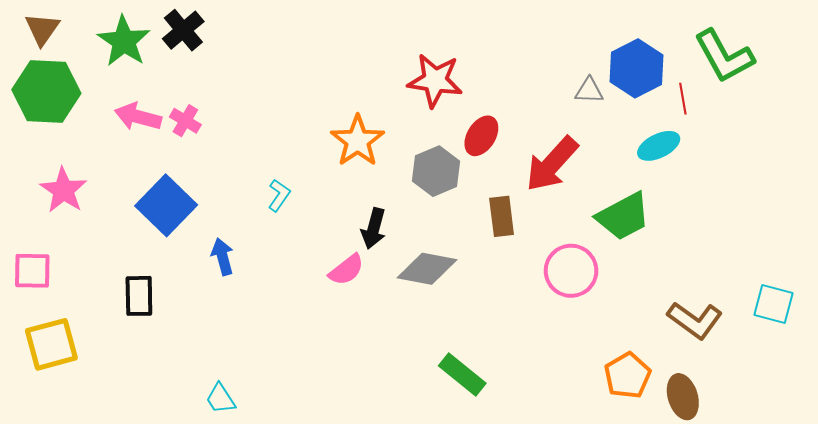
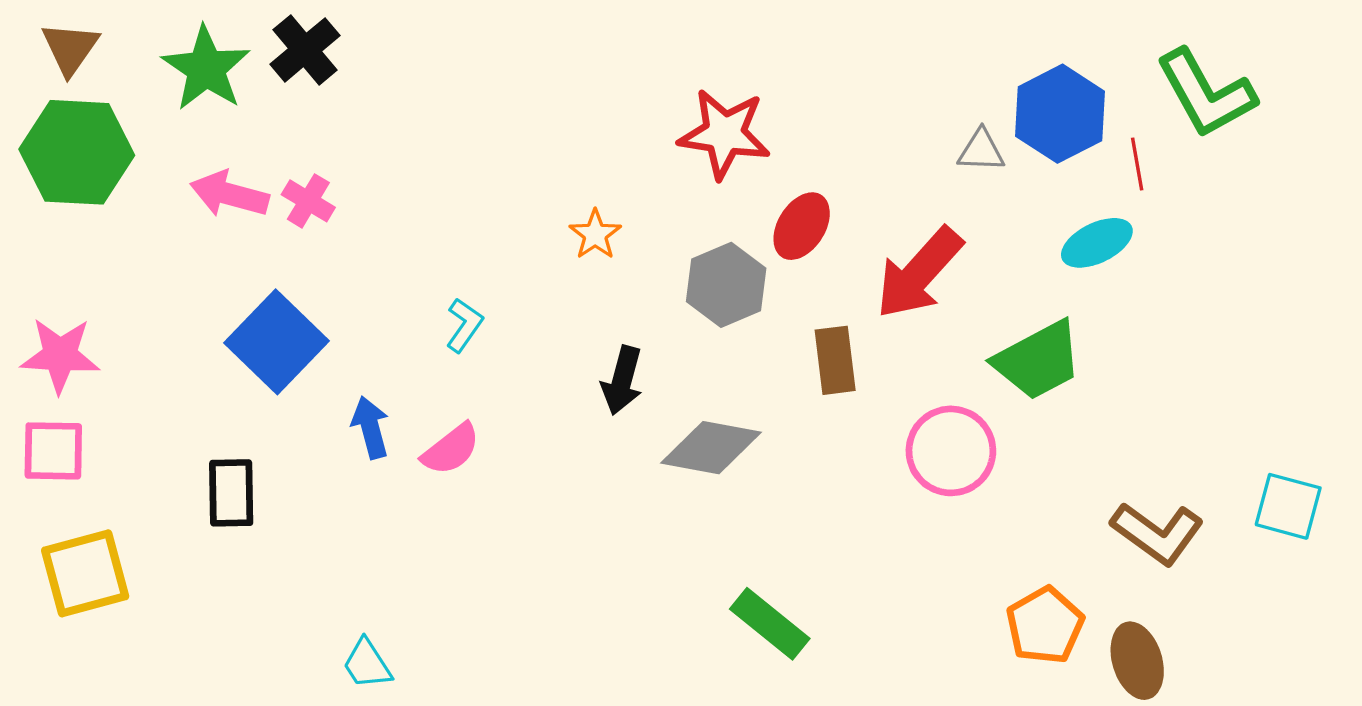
orange star: (358, 141) -> (595, 234), size x0.6
pink star: (63, 190) -> (60, 355), moved, turned -30
pink semicircle: (346, 270) -> (451, 449), moved

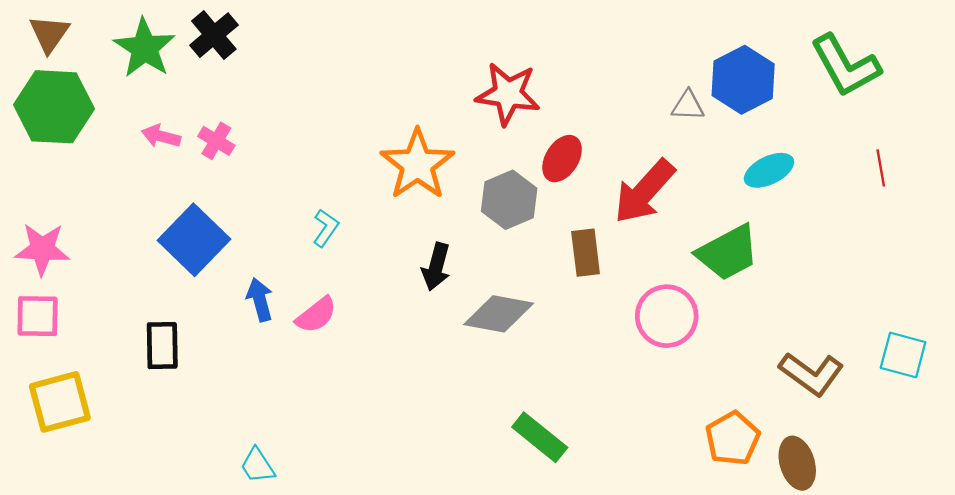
red line: (1137, 164) -> (881, 168), moved
pink arrow: (229, 194) -> (161, 136), size x0.7
orange star: (595, 234) -> (417, 164), size x2.0

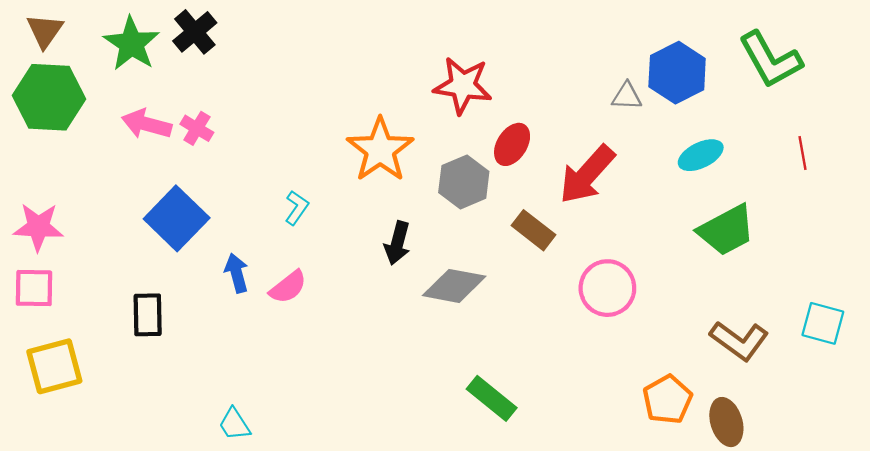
pink arrow: (161, 136) -> (147, 124), size x1.4
brown rectangle: (586, 253) -> (533, 230), turned -45
green trapezoid: (728, 253) -> (726, 230), moved

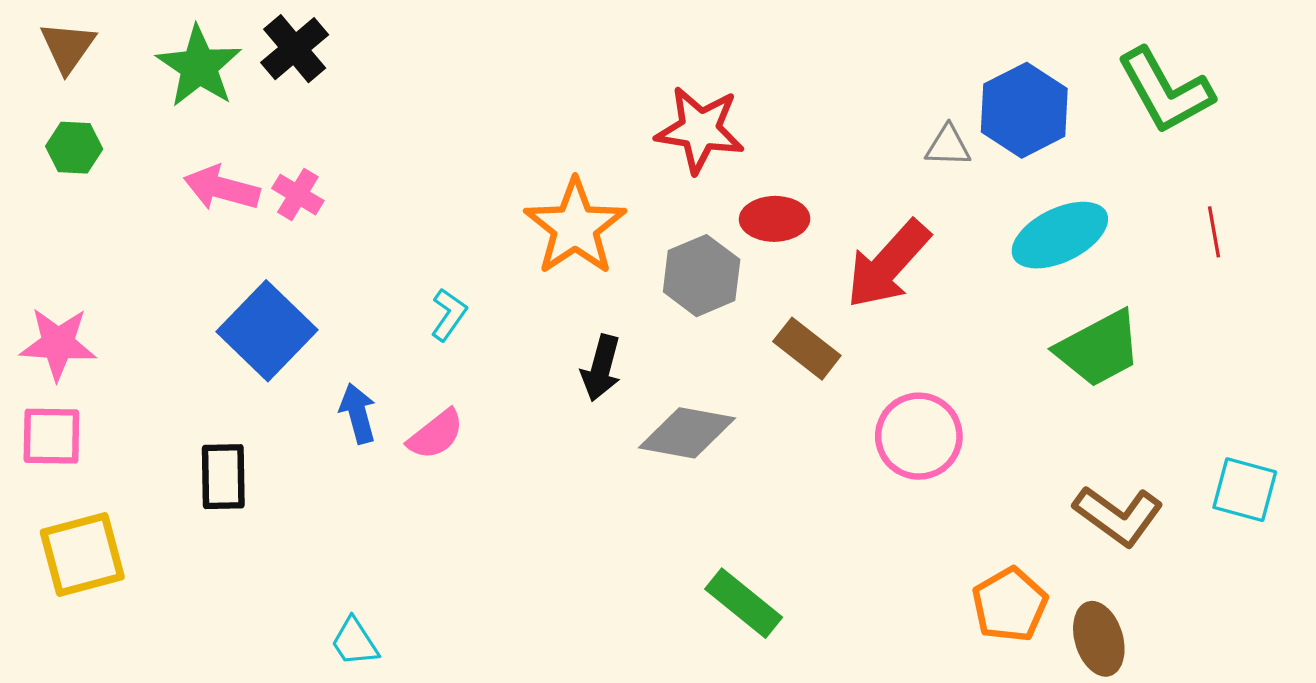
green hexagon: (49, 97) -> (74, 148), size x0.5
red ellipse: (512, 144) -> (775, 219), turned 57
cyan ellipse: (701, 155) -> (1060, 235), size x1.4

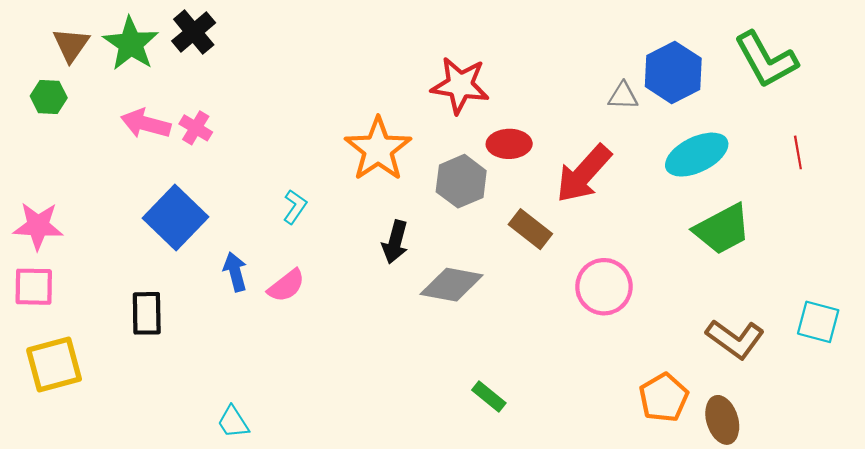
brown triangle: (68, 47) -> (71, 45), moved
green rectangle: (744, 603) -> (489, 396), size x0.7

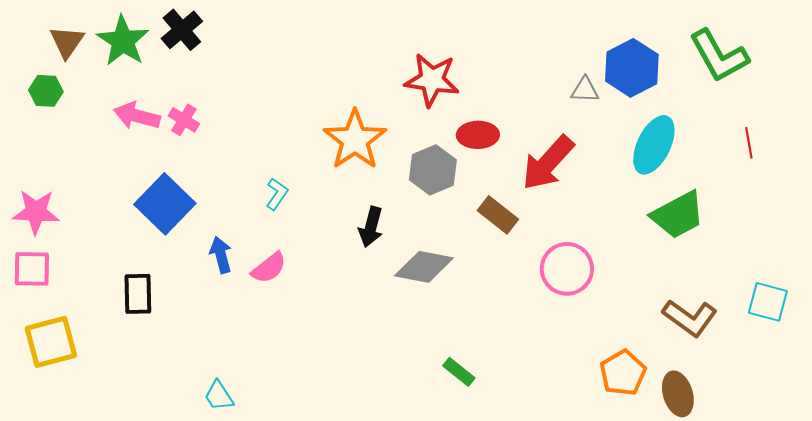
cyan ellipse: (697, 155) -> (654, 145), turned -38

